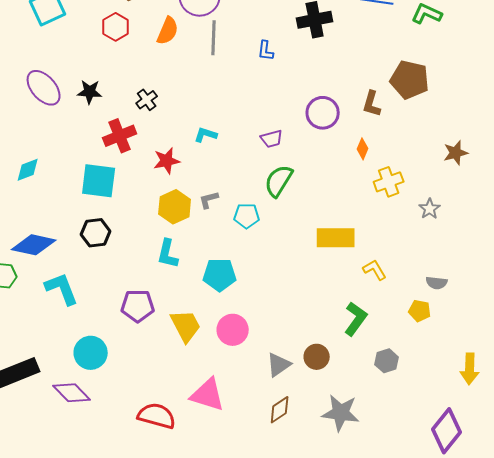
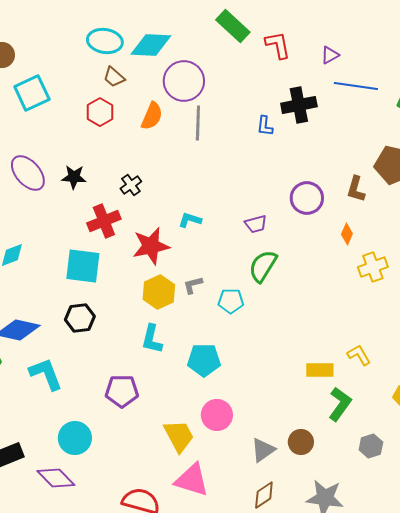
blue L-shape: (266, 51) -> (265, 126), moved
red star: (167, 161) -> (151, 246), size x1.4
yellow rectangle: (336, 238) -> (320, 370), moved, size x0.7
yellow trapezoid: (186, 326) -> (179, 436), moved

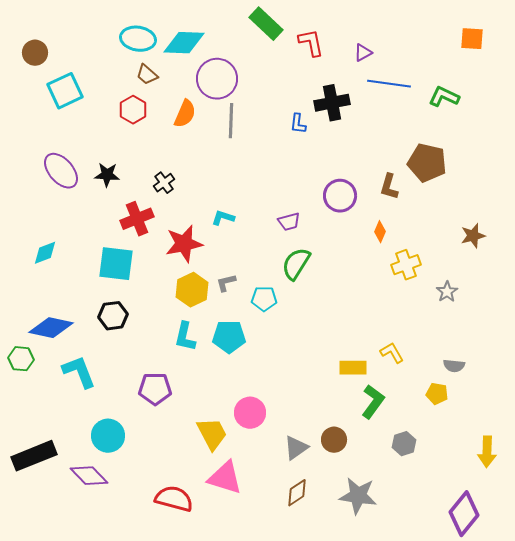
cyan pentagon: (204, 360) -> (229, 337), moved

